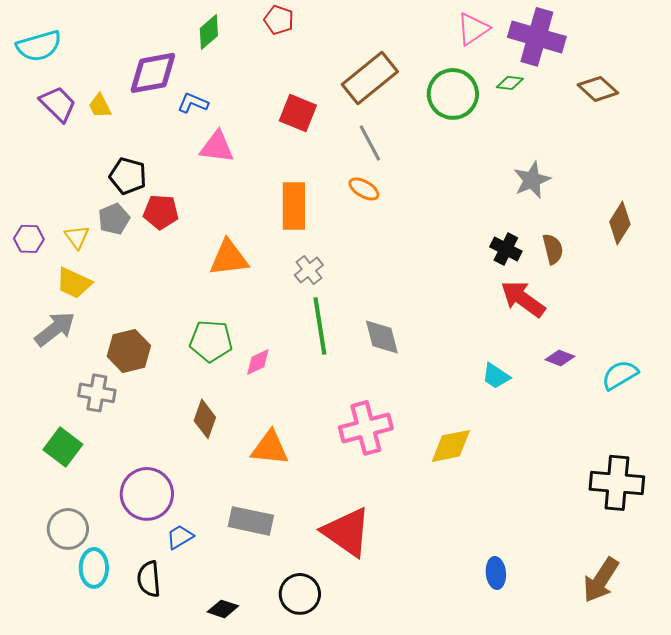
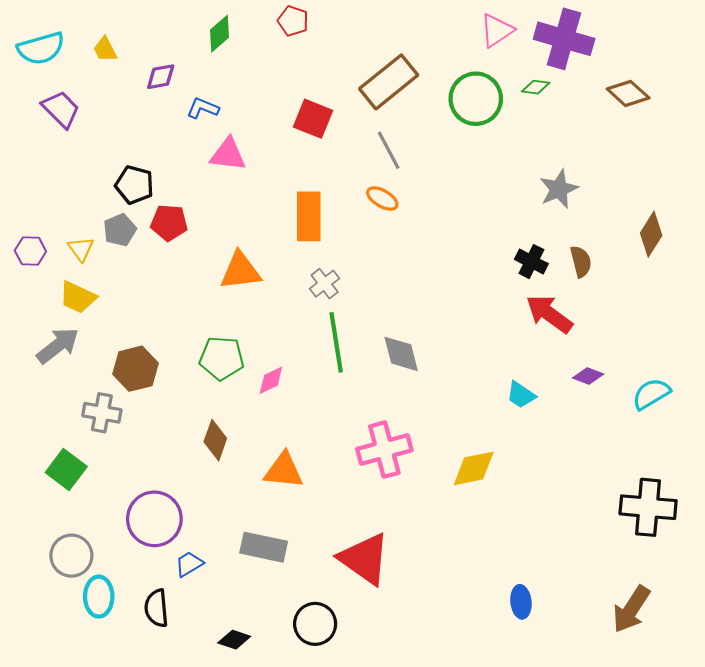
purple diamond: (153, 73) -> (161, 77), size x0.6
yellow trapezoid: (100, 106) -> (105, 49), moved

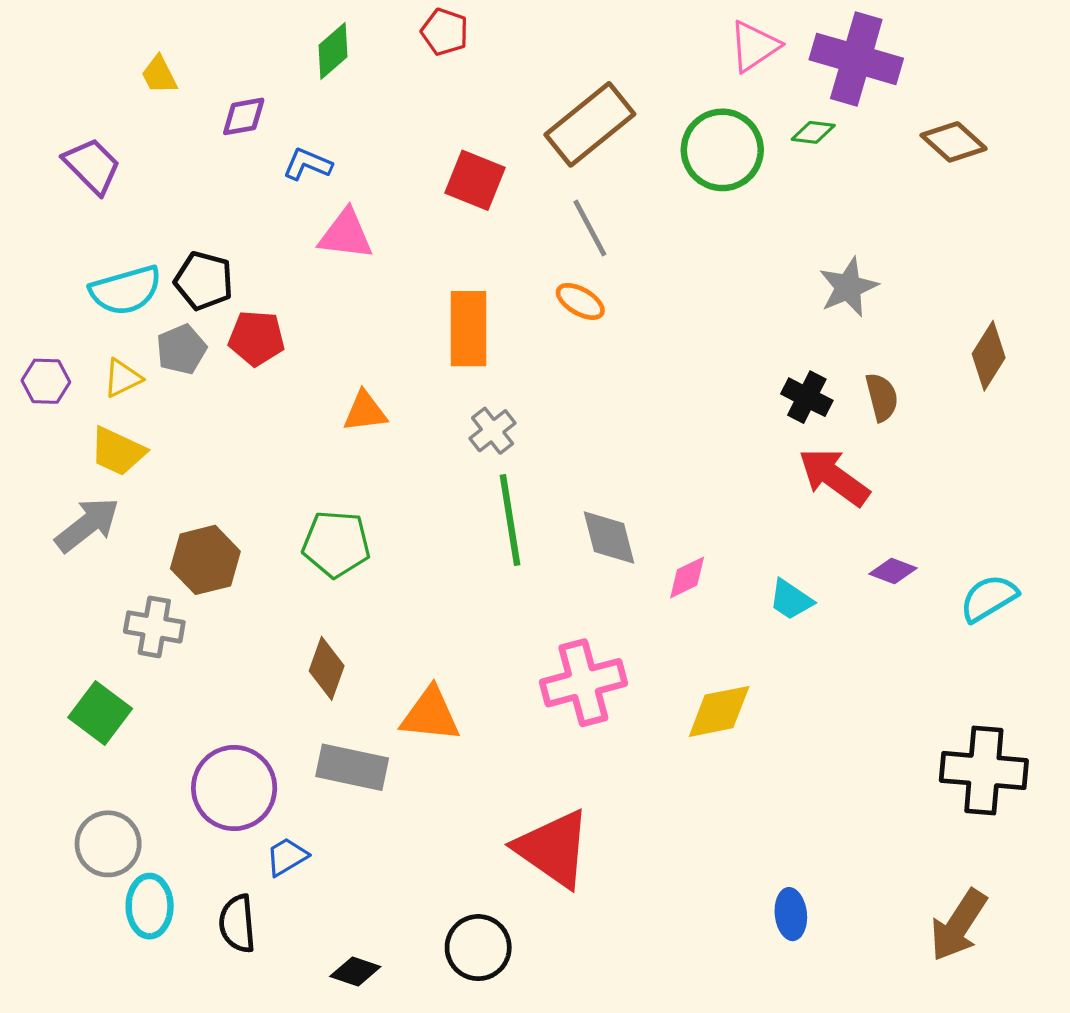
cyan semicircle: (41, 48) -> (126, 290), moved
yellow triangle: (81, 249) -> (122, 378), turned 40
orange triangle: (241, 271) -> (365, 412), size x0.7
pink diamond: (271, 380) -> (687, 577), moved
gray rectangle: (264, 547) -> (352, 767), moved

